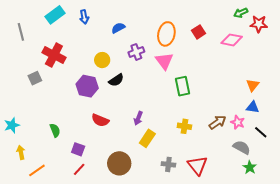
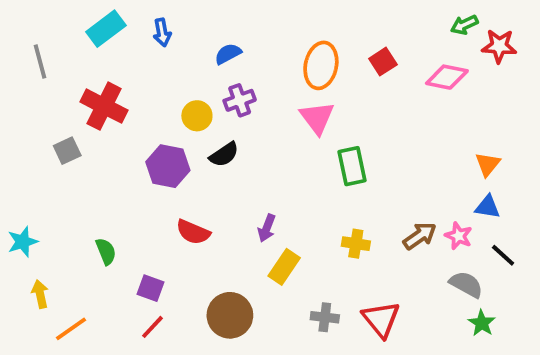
purple cross: (136, 52) -> (240, 100), moved

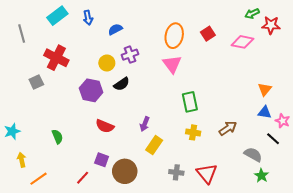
blue semicircle: (228, 54) -> (115, 29), moved
green rectangle: (352, 166) -> (190, 102), moved
pink star: (459, 236) -> (283, 121), moved
purple square: (150, 288) -> (102, 160), moved

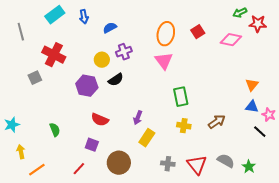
gray semicircle: (253, 155) -> (226, 161), moved
purple square: (102, 160) -> (92, 145), moved

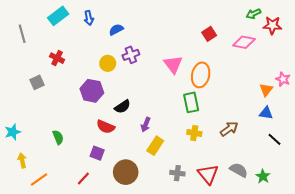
orange ellipse: (166, 34) -> (201, 75), moved
red cross: (54, 55) -> (57, 58), size x0.6
black semicircle: (116, 80) -> (122, 107), moved
pink star: (269, 115) -> (283, 79), moved

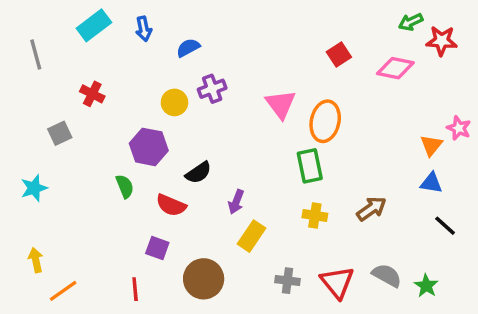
cyan star: (13, 132) -> (34, 188), moved
green semicircle: (58, 137) -> (125, 186), moved
red line: (83, 178) -> (135, 289), turned -48

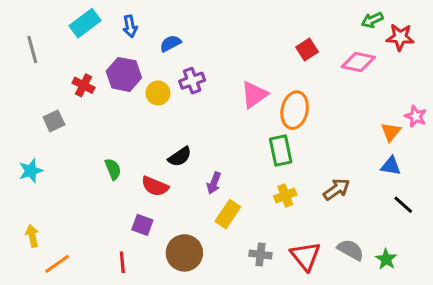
pink triangle: (281, 104) -> (254, 95), turned 32
purple hexagon: (149, 147) -> (124, 74), moved
yellow cross: (315, 215) -> (285, 195), turned -30

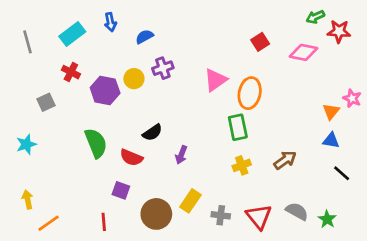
cyan rectangle: (85, 23) -> (72, 34), moved
purple hexagon: (124, 74) -> (105, 90), moved
green semicircle: (113, 169) -> (96, 143), size x1.6
yellow rectangle: (228, 214) -> (190, 201), moved

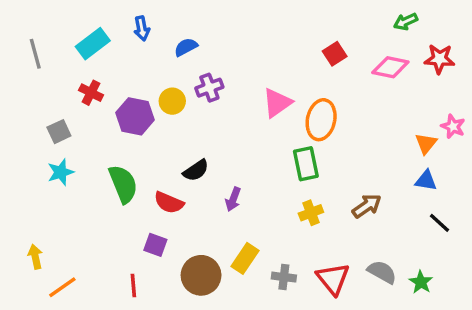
red star: (339, 31) -> (439, 59), moved
cyan star: (26, 144) -> (61, 172), moved

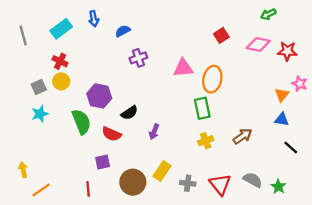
red star: (439, 59) -> (287, 51), moved
yellow circle: (172, 101) -> (61, 81), moved
pink triangle: (277, 103) -> (183, 68), turned 30
purple hexagon: (135, 116) -> (99, 96), moved
purple square: (155, 245) -> (103, 162), turned -32

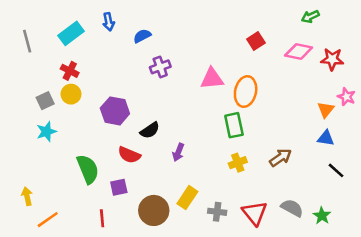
green semicircle: (81, 122) -> (88, 169), moved

